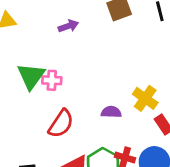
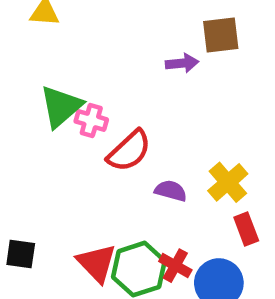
purple arrow: (68, 26) -> (182, 63), moved
red semicircle: (61, 124) -> (129, 151), moved

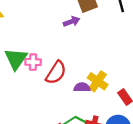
yellow cross: (228, 182) -> (98, 81), moved

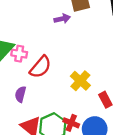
purple semicircle: (82, 87) -> (20, 94), moved, turned -84

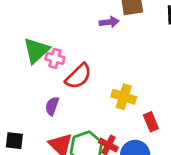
yellow cross: (80, 81) -> (124, 97), turned -30

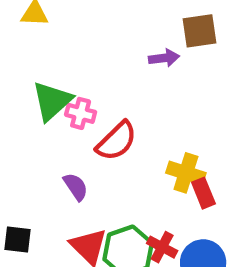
purple semicircle: (52, 106) -> (76, 187), turned 126
red rectangle: (151, 122) -> (203, 193), moved

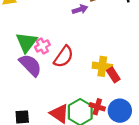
pink cross: (81, 113) -> (42, 46), turned -32
purple semicircle: (76, 187) -> (30, 65), moved, size x1.6

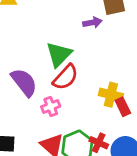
green triangle: (26, 42) -> (59, 54), moved
pink cross: (42, 46) -> (51, 106), moved

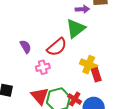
green triangle: (59, 54) -> (76, 28), moved
purple semicircle: (24, 82) -> (26, 47), size x0.6

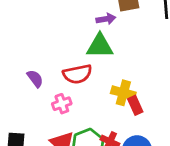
green triangle: (76, 28) -> (100, 46), turned 45
red semicircle: (57, 47) -> (77, 74), turned 35

